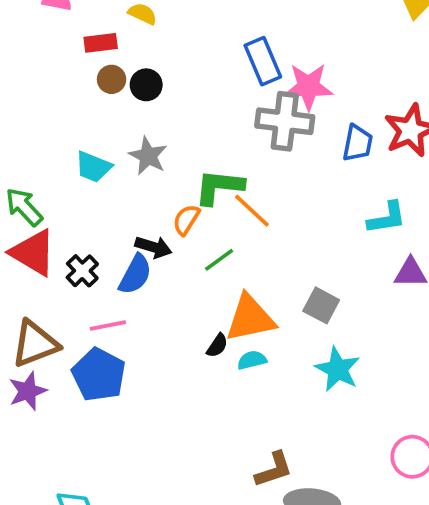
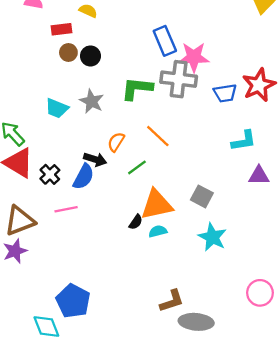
blue trapezoid: (358, 143) -> (225, 93), turned 70
green L-shape: (219, 187) -> (137, 88), moved
blue pentagon: (99, 375) -> (73, 301), moved

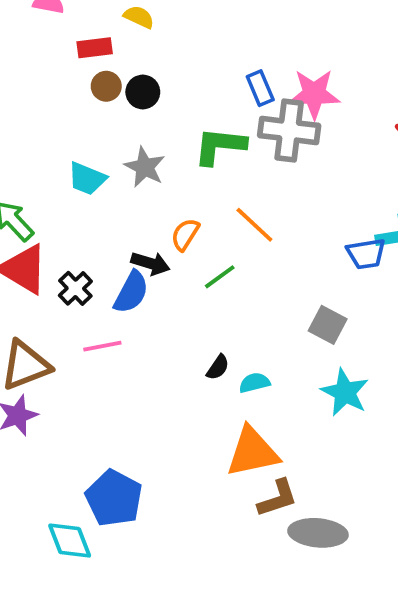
blue rectangle: (165, 41) -> (260, 88), moved, size x0.7
blue trapezoid: (225, 93) -> (366, 254), moved
orange triangle: (157, 205) -> (253, 452), moved

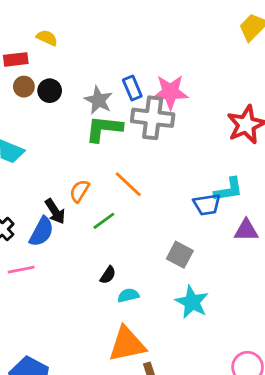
gray star: (145, 167) -> (98, 100), moved
black arrow: (150, 263) -> (55, 211), turned 40
black semicircle: (218, 367) -> (108, 275), moved

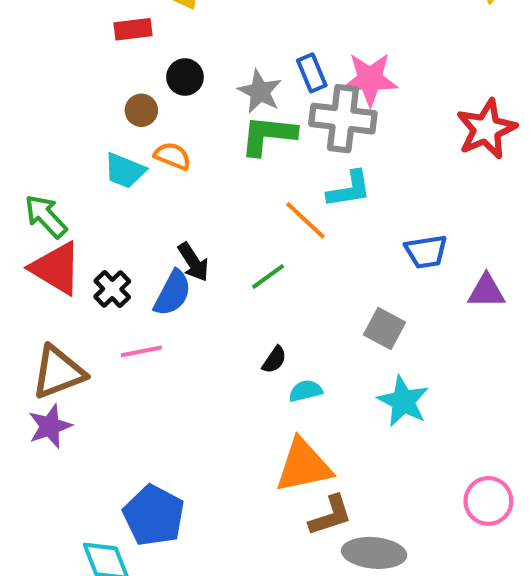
brown circle: (24, 87) -> (141, 110), moved
cyan L-shape: (229, 190) -> (349, 189), moved
orange semicircle: (79, 191) -> (172, 156), moved, turned 80

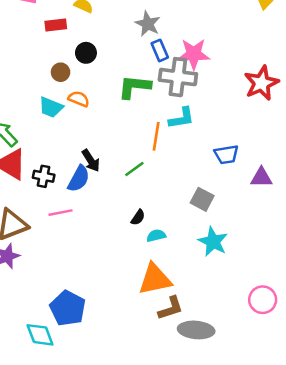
gray star: (260, 92) -> (148, 24), moved
orange line: (306, 220) -> (156, 136), turned 56
black cross: (112, 289) -> (44, 176), turned -35

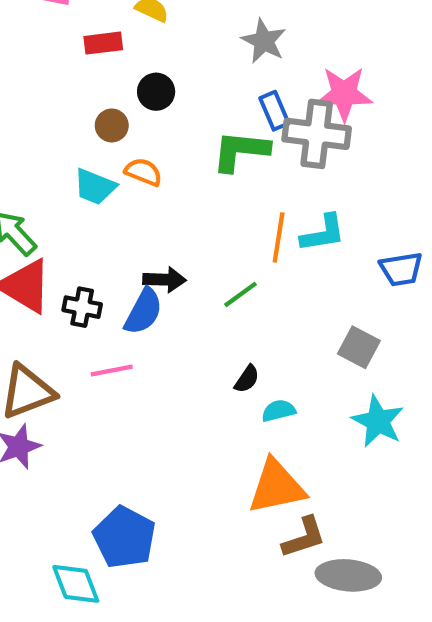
blue rectangle: (160, 50) -> (274, 111), moved
cyan L-shape: (182, 118) -> (323, 233), moved
black arrow: (91, 161) -> (165, 280), turned -55

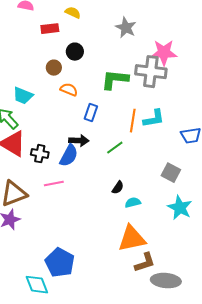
blue rectangle: (274, 111) -> (91, 113), moved, turned 42
cyan trapezoid: (95, 187) -> (23, 96), moved

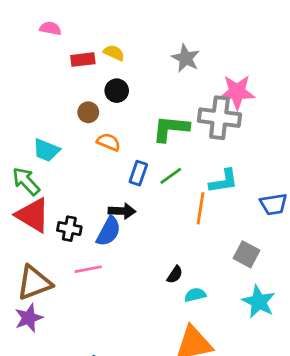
yellow semicircle: (73, 13) -> (114, 53), moved
orange line: (133, 121) -> (201, 208), moved
green line: (115, 148) -> (171, 176), moved

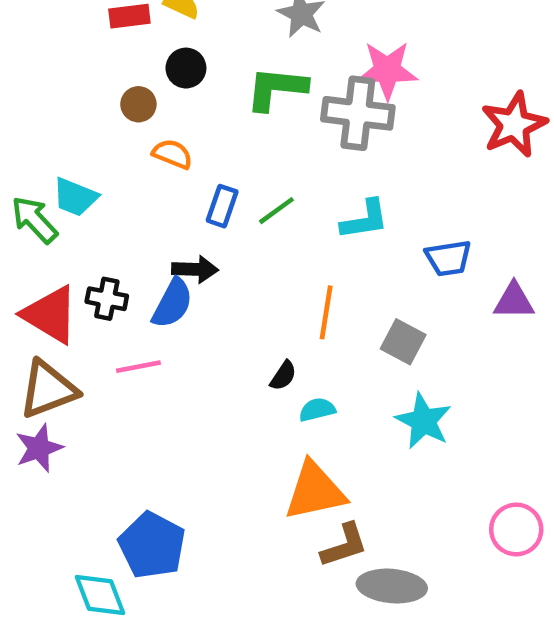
green L-shape: (171, 129) -> (276, 88), moved
cyan trapezoid: (46, 150) -> (75, 197), moved
orange line: (201, 208) -> (326, 312), moved
red triangle: (33, 215) -> (50, 315), moved

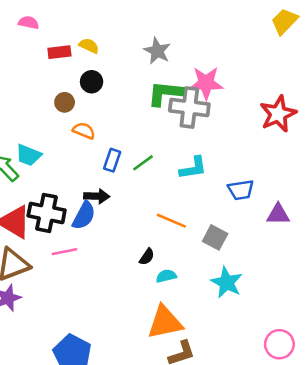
green L-shape: (276, 88) -> (165, 93), moved
black cross: (107, 299) -> (47, 213), size x1.6
orange line: (326, 312) -> (171, 221), turned -76

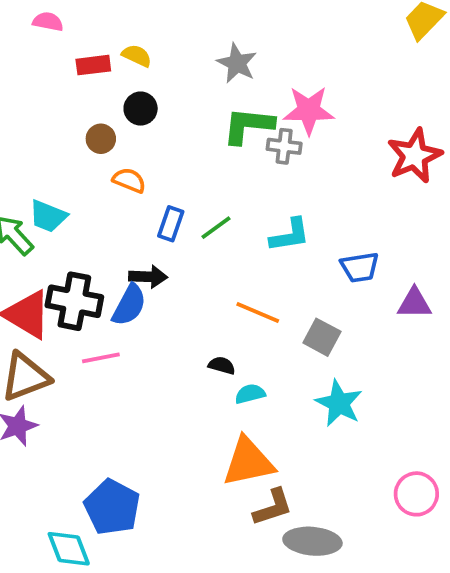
gray cross: (189, 107) -> (284, 146), size x0.6
black semicircle: (147, 257) -> (222, 365), turned -108

